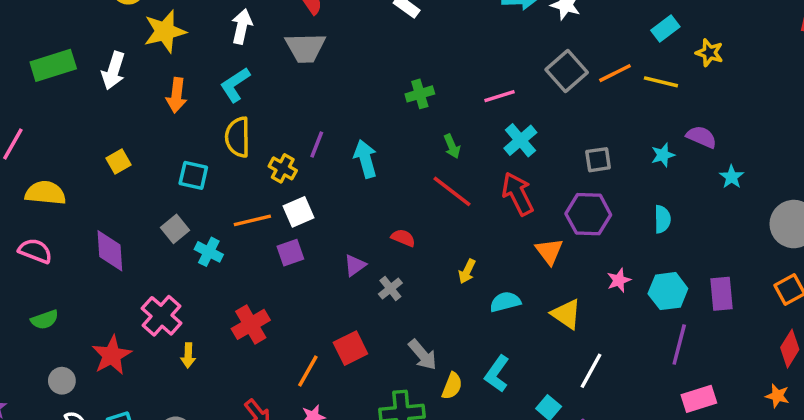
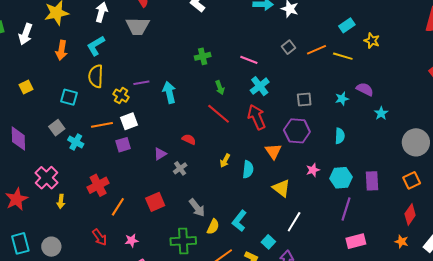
gray square: (567, 71) -> (288, 47), size x0.6
pink line: (499, 96) -> (249, 60), turned 36
purple line: (317, 145) -> (141, 83), turned 56
cyan semicircle: (505, 302) -> (248, 169), moved, turned 108
orange line: (308, 371) -> (118, 207), moved

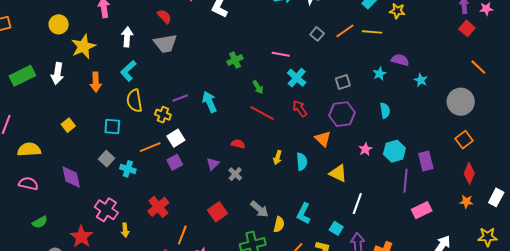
red arrow: (257, 117) -> (300, 109), size x0.7
purple rectangle: (372, 181) -> (426, 161), moved
orange line: (118, 207) -> (182, 235), moved

